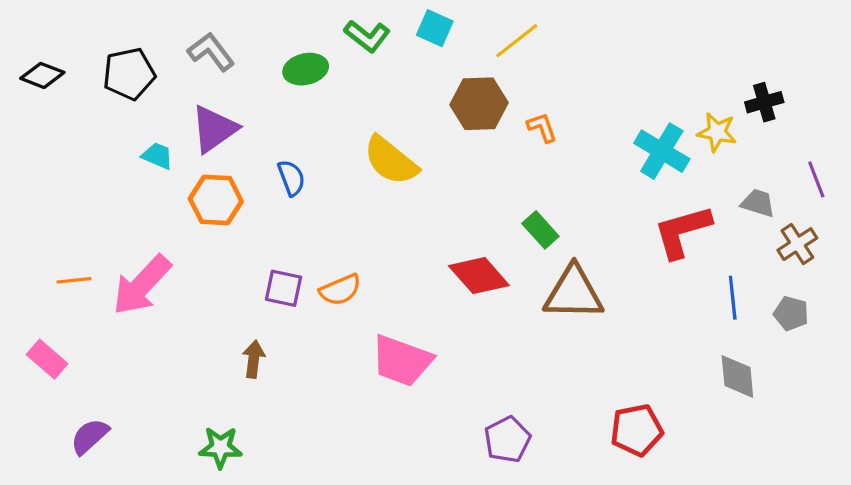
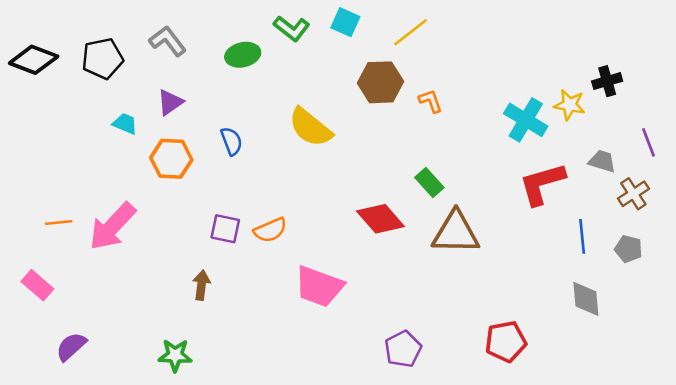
black diamond: (42, 75) -> (34, 60), size x1.4
purple triangle: (214, 129) -> (170, 102), size x0.7

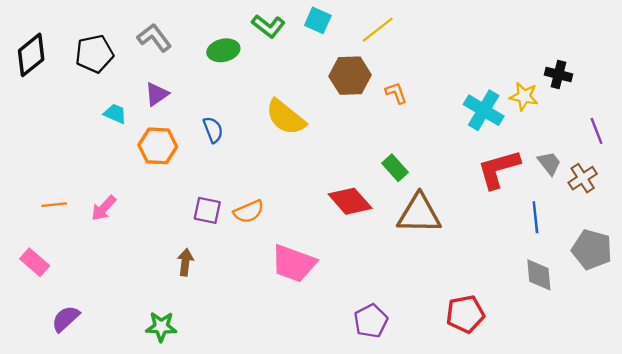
black diamond: (34, 60) -> (31, 55), turned -60
black cross: (607, 81) -> (558, 75), turned 30
gray trapezoid: (602, 161) -> (549, 163), moved, turned 35
pink arrow: (112, 226) -> (104, 208), size x0.6
gray pentagon: (628, 249) -> (592, 250), moved, size x1.6

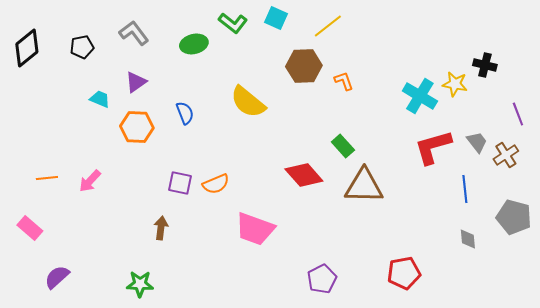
black pentagon: (94, 54) -> (82, 47), size x0.7
gray diamond: (539, 275) -> (468, 239), size x0.7

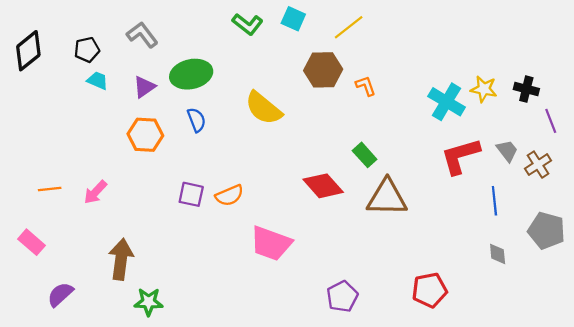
green ellipse: (194, 44) -> (191, 74), moved, size x1.4
black cross: (485, 65) -> (526, 89), moved
cyan trapezoid: (100, 99) -> (98, 80), moved
brown arrow: (161, 228) -> (121, 259), moved, size x1.6

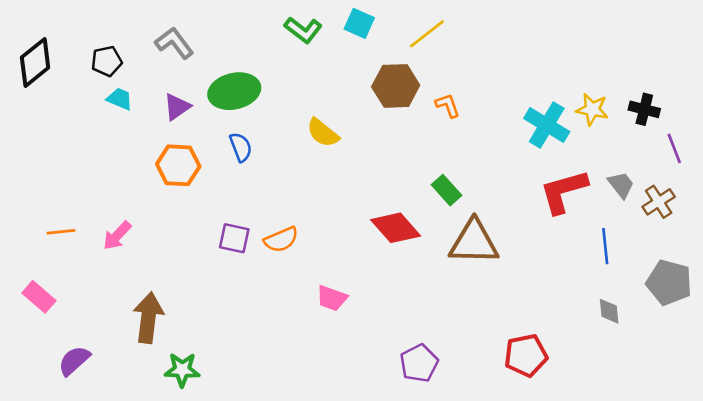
yellow semicircle: (264, 108) -> (323, 133), size x0.7
pink trapezoid: (271, 243) -> (332, 298), size x0.6

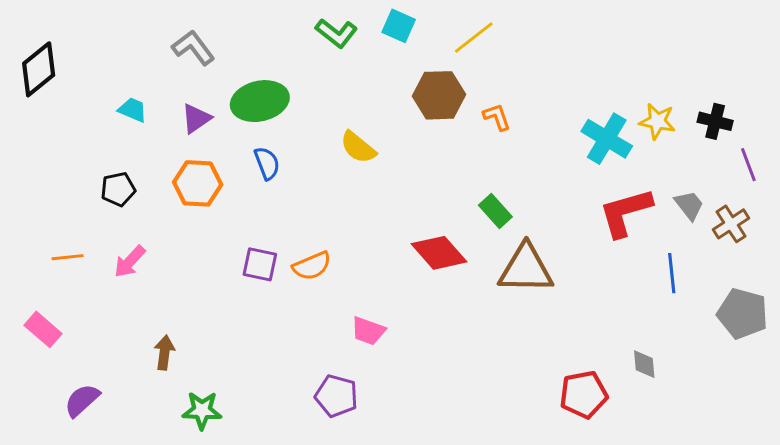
black pentagon: (107, 61) -> (118, 189), moved
gray diamond: (609, 311) -> (644, 364), moved
brown arrow: (148, 318) -> (164, 353), size x0.6
purple pentagon: (419, 363) -> (336, 396), moved, turned -30

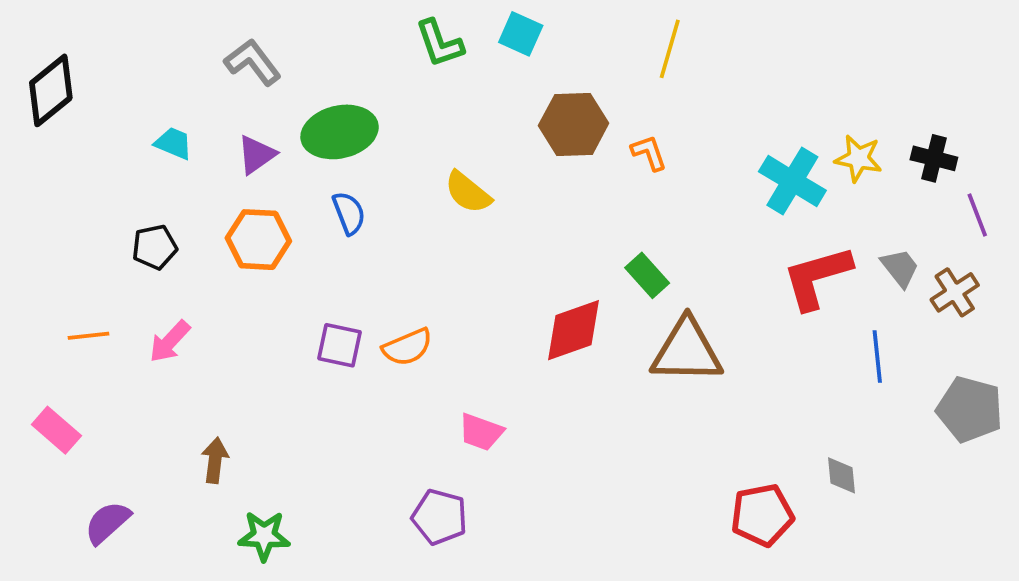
green L-shape: (336, 33) -> (440, 43), turned 33
yellow line: (474, 37) -> (670, 49), moved, turned -36
red diamond: (439, 253) -> (574, 330), turned -68

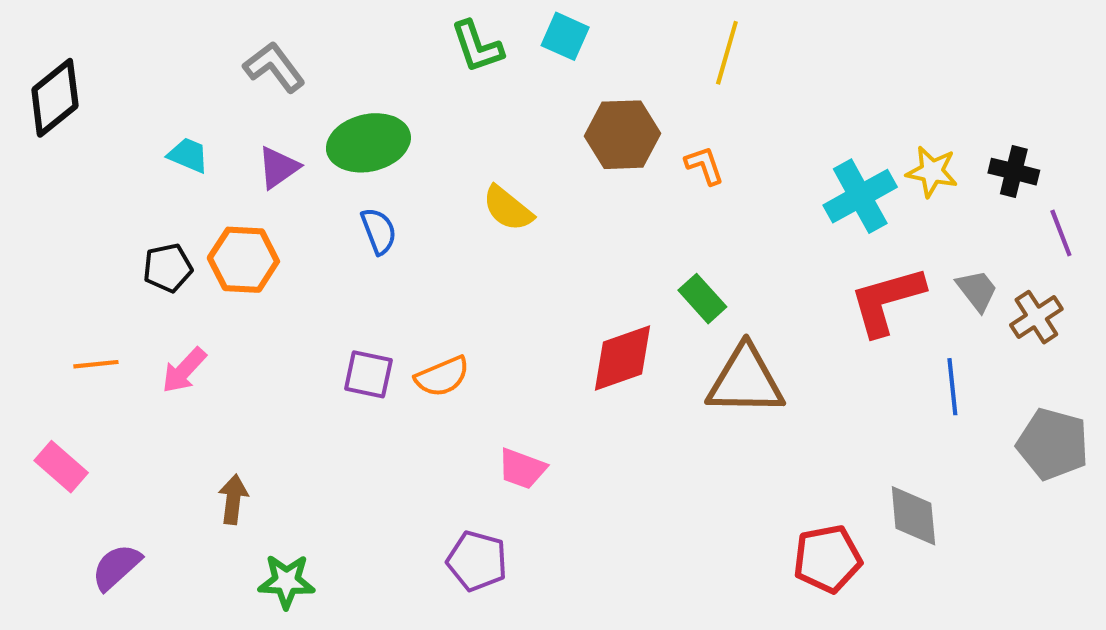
cyan cross: (792, 181) -> (860, 196), turned 30
orange hexagon: (258, 240) -> (243, 260), moved
gray diamond: (841, 475) -> (913, 516), size x1.5

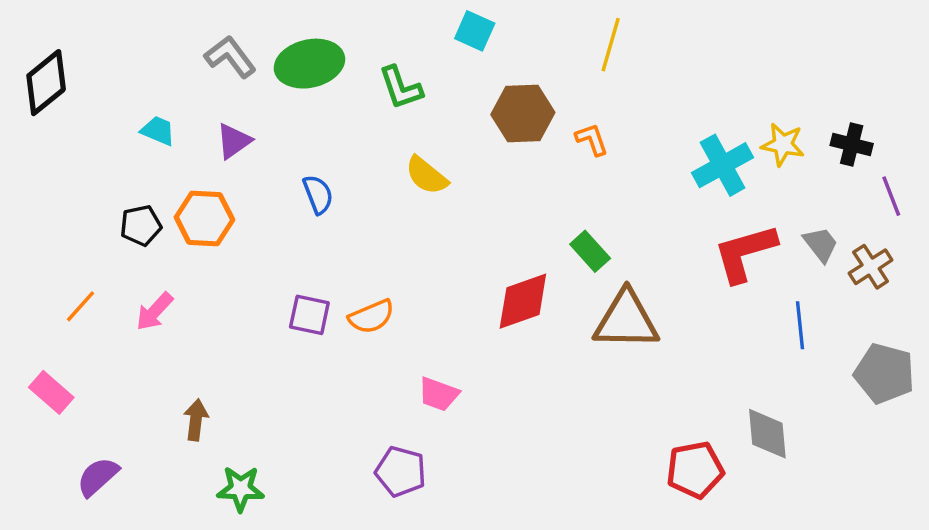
green L-shape: (477, 47) -> (401, 88), moved
green ellipse: (368, 143) -> (309, 64), moved
orange line: (96, 364) -> (81, 306), turned -42

